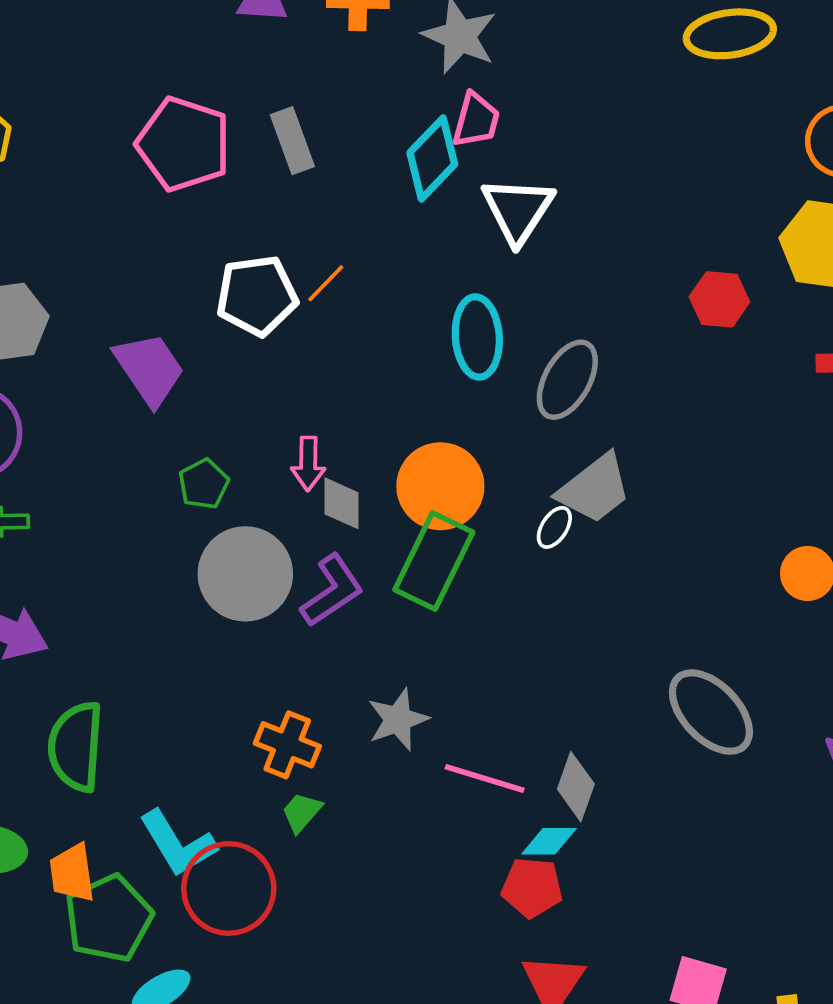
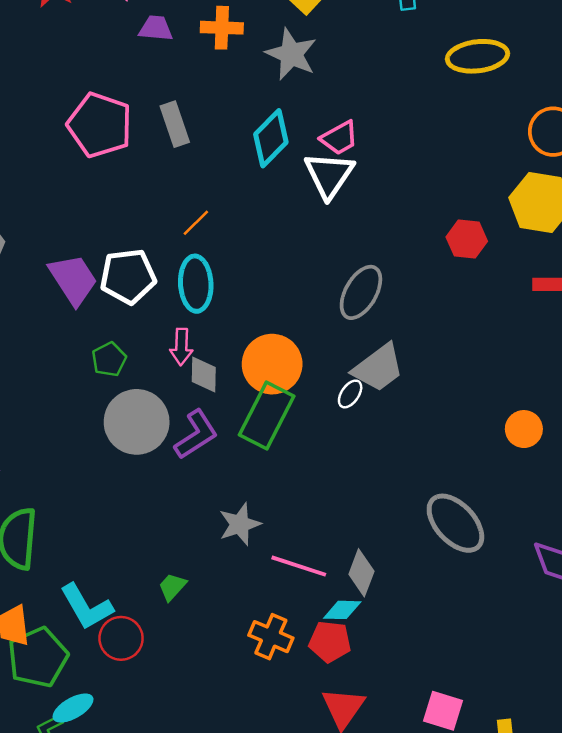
pink trapezoid: (476, 120) -> (339, 138), moved, turned 45
white pentagon: (257, 296) -> (128, 276), moved
cyan ellipse: (477, 337) -> (196, 284), moved
orange cross: (287, 745) -> (271, 637), moved
red circle: (229, 888) -> (121, 638), size x0.7

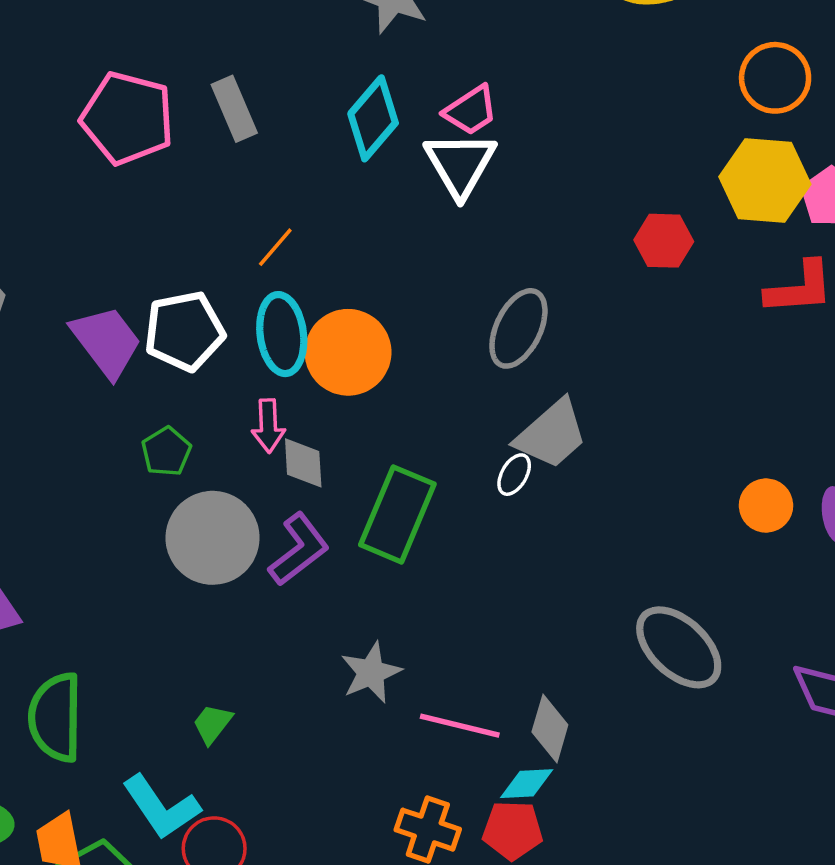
orange circle: (272, 364) -> (348, 352), moved
green trapezoid: (172, 587) -> (212, 724), moved

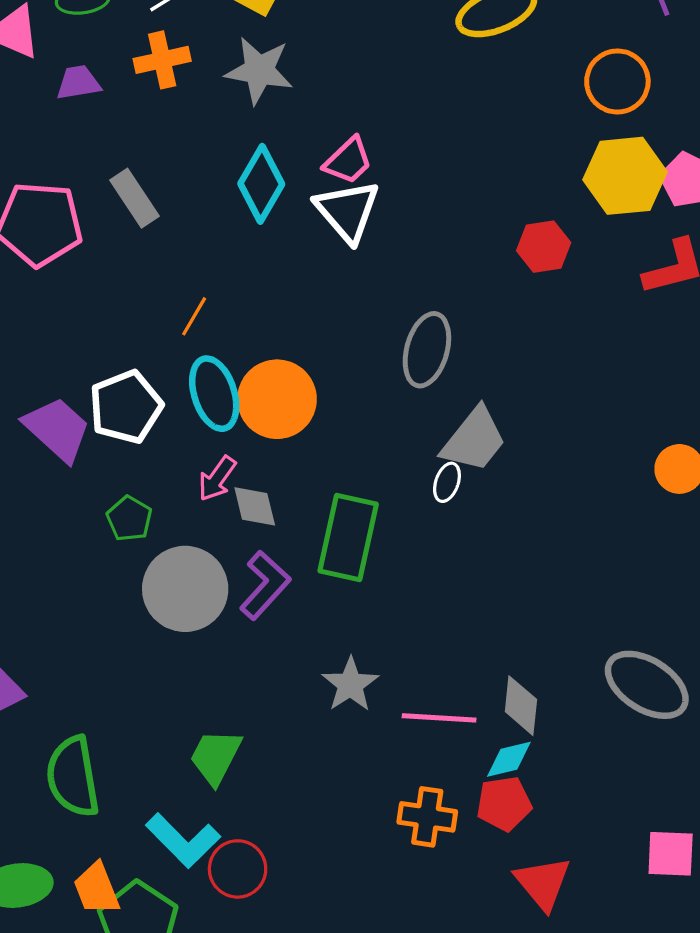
pink arrow: (268, 426) -> (217, 479), turned 48
gray ellipse: (679, 647) -> (647, 685), moved
green trapezoid: (212, 724) -> (216, 757), size x1.5

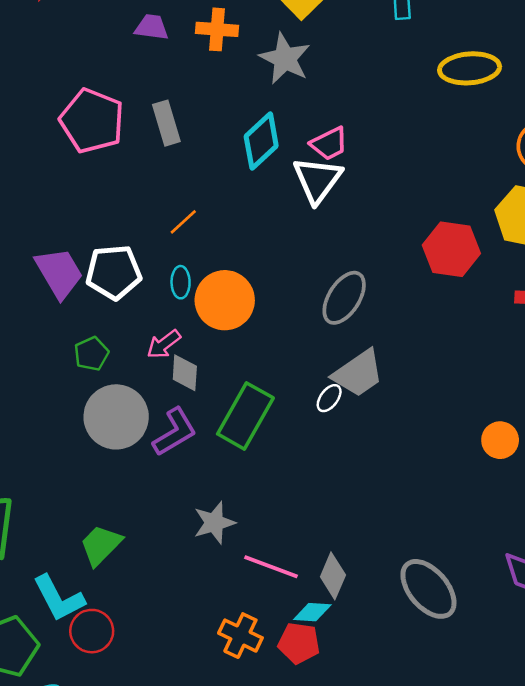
red hexagon: (544, 247) -> (451, 249), size x1.4
cyan ellipse: (214, 394) -> (181, 282), size x0.6

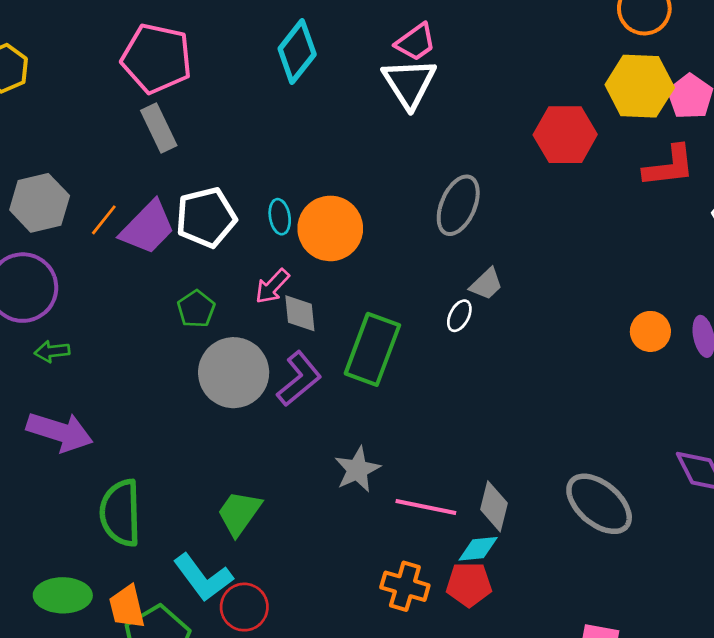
gray rectangle: (166, 123) -> (159, 128), moved
cyan diamond: (261, 141) -> (297, 52), moved
orange line: (183, 222) -> (104, 220), moved
purple trapezoid: (59, 273) -> (148, 228), turned 84
gray trapezoid: (358, 373) -> (486, 284), size x0.6

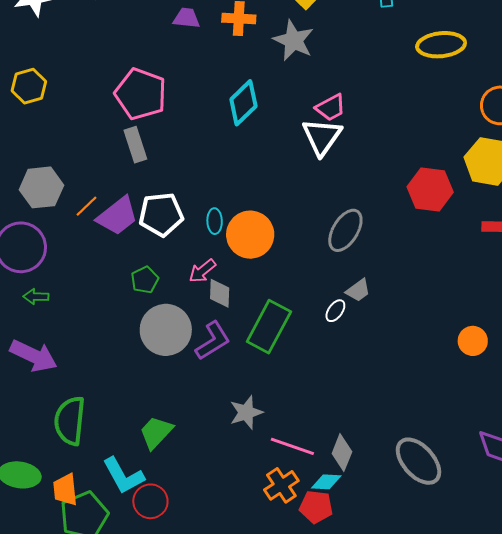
orange cross: (405, 586) -> (281, 485), moved, turned 32

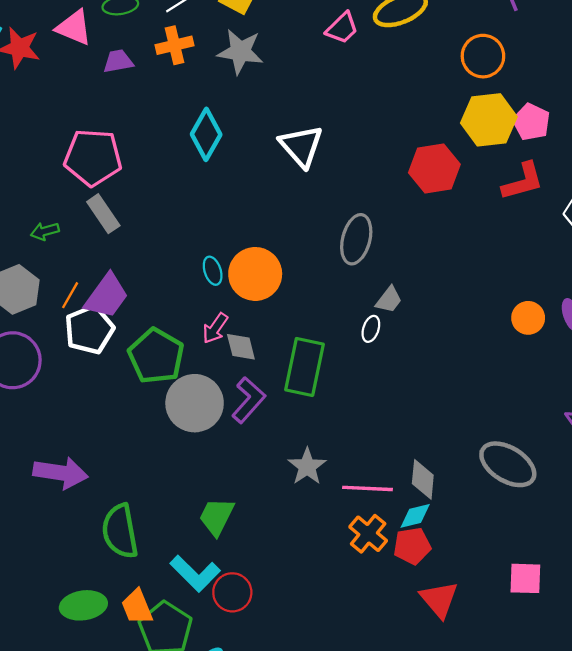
pink trapezoid: (330, 108) -> (342, 28), moved
white pentagon: (161, 214) -> (89, 330), moved
green pentagon: (145, 280) -> (156, 356), size x1.8
green arrow: (36, 297) -> (45, 231), moved

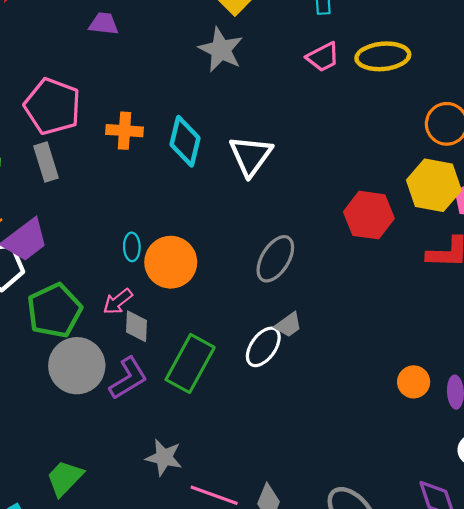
orange cross: (175, 45) -> (124, 131), moved
cyan diamond: (206, 134) -> (185, 141), moved, turned -33
white ellipse: (371, 329) -> (263, 347), size x1.6
gray star: (307, 467) -> (164, 457), turned 30

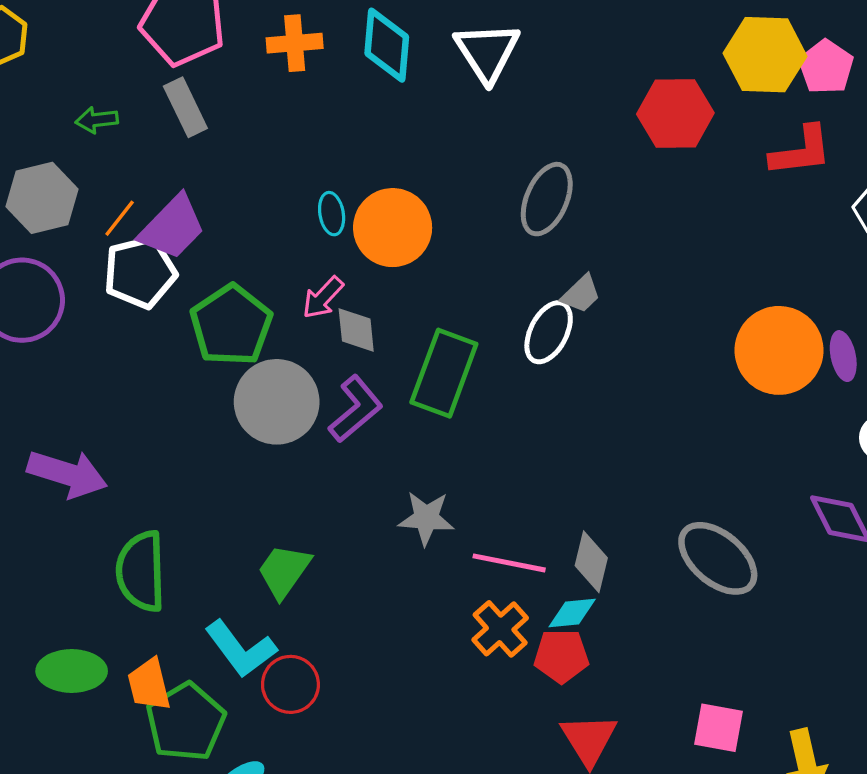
orange circle: (414, 382) -> (779, 350), size x1.8

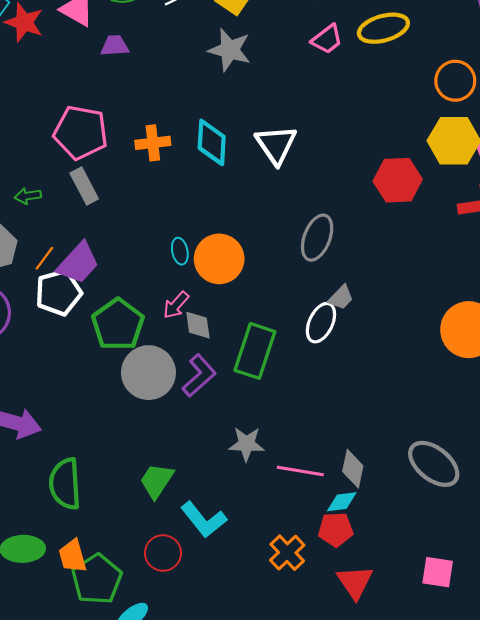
orange cross: (500, 629) -> (287, 553), moved
cyan L-shape: (241, 649) -> (204, 520), moved

